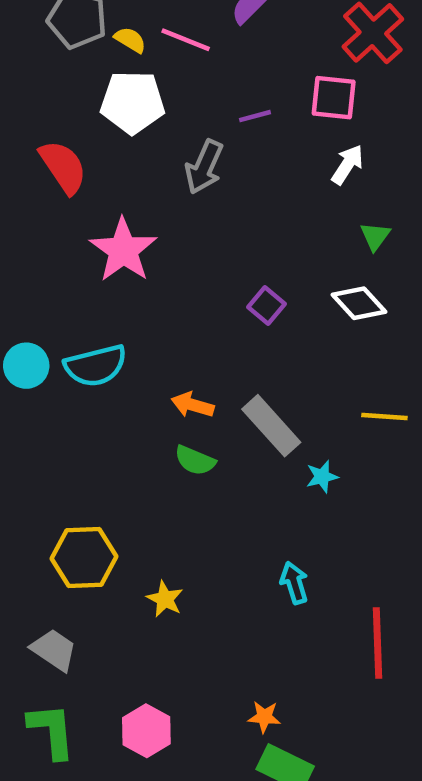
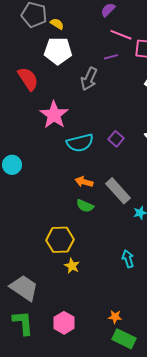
pink line: (186, 40) -> (121, 35), moved
cyan semicircle: (96, 366) -> (80, 143), moved
yellow hexagon: (84, 557) -> (60, 240), moved
gray trapezoid: (54, 650) -> (24, 288), size x1.4

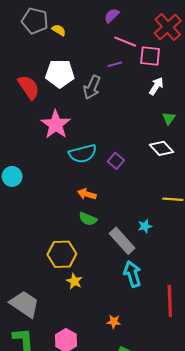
white pentagon: (58, 51) -> (60, 74), moved
purple square: (116, 139) -> (116, 161), moved
gray rectangle: (118, 191) -> (122, 241), moved
cyan arrow: (128, 259) -> (132, 274), size x1.4
orange star: (115, 317) -> (114, 322), moved

